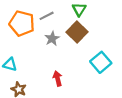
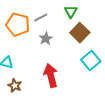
brown square: (77, 32) -> (80, 33), moved
red arrow: (58, 79) -> (51, 76), size x1.6

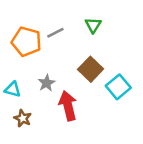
brown square: (80, 33) -> (91, 69), moved
gray star: (46, 39) -> (47, 83), moved

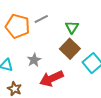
green triangle: (93, 25) -> (72, 27), moved
red arrow: (68, 106) -> (51, 78), turned -100

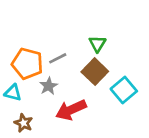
gray line: (41, 19) -> (58, 58), moved
orange pentagon: (18, 26) -> (27, 64), moved

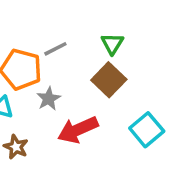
gray line: (58, 58) -> (55, 49), moved
cyan square: (124, 90) -> (147, 130), moved

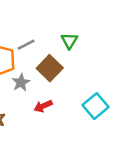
brown square: (109, 80) -> (50, 68), moved
red arrow: (78, 130) -> (43, 106), size x0.6

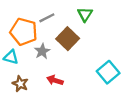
red arrow: (43, 106) -> (55, 80), moved, turned 42

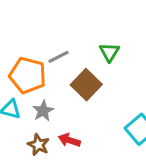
gray star: (42, 51) -> (43, 111), moved
brown star: (20, 84) -> (38, 145), moved

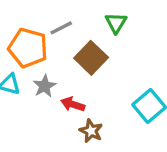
red arrow: (69, 140) -> (73, 104), moved
brown star: (38, 145) -> (91, 131), moved

